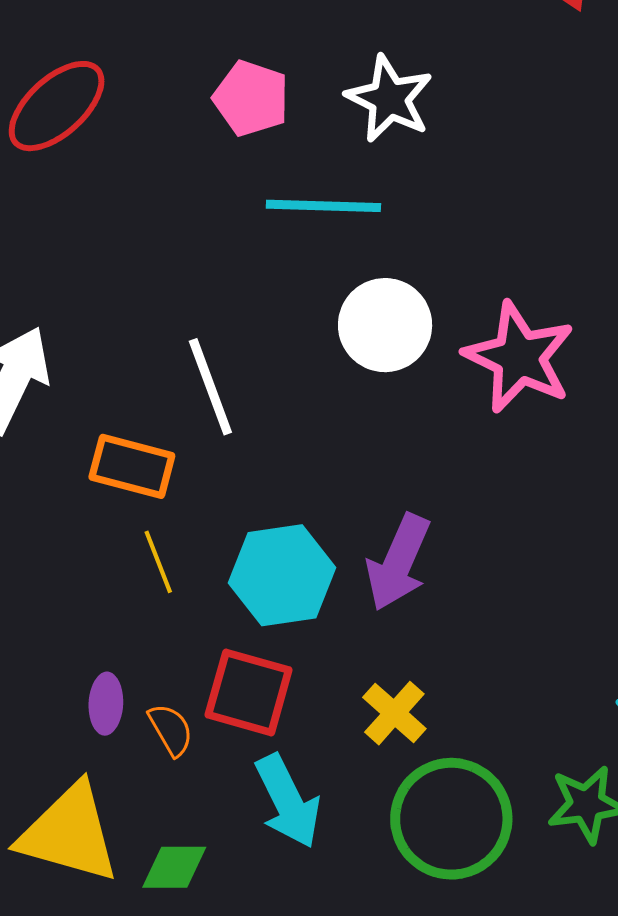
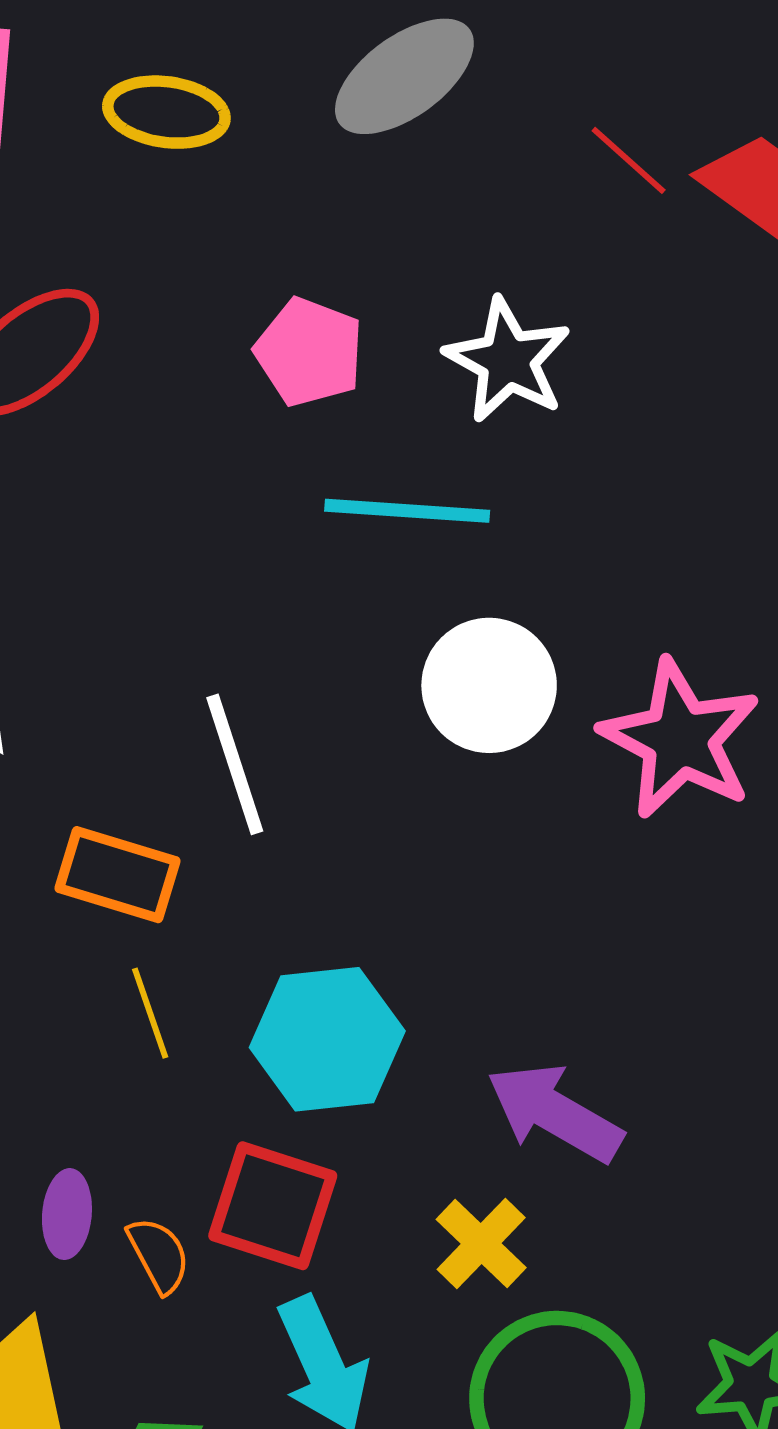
purple arrow: (398, 562) -> (555, 1113), moved, turned 94

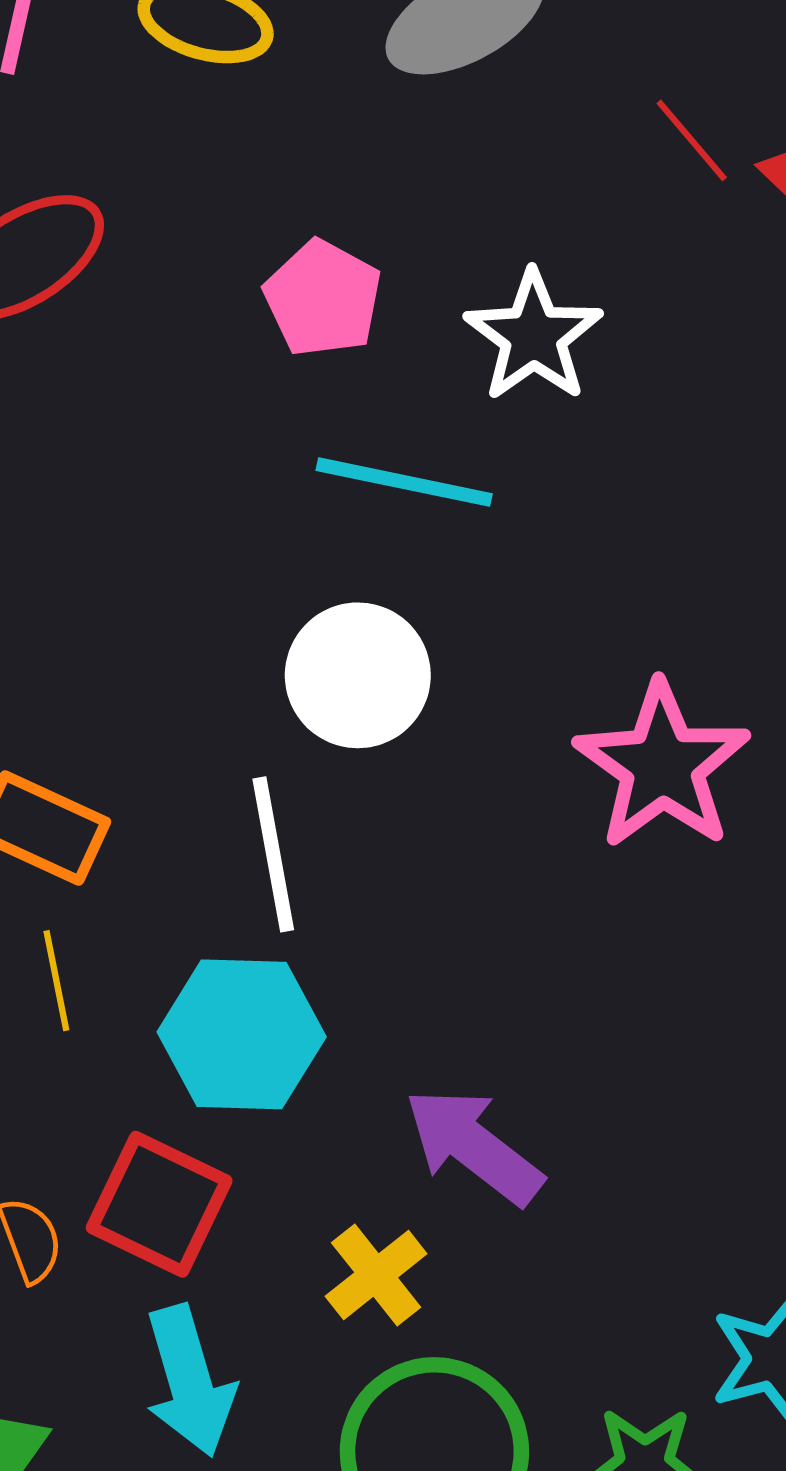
white circle: (489, 685) -> (358, 675), moved
white line: (235, 764) -> (273, 854), moved

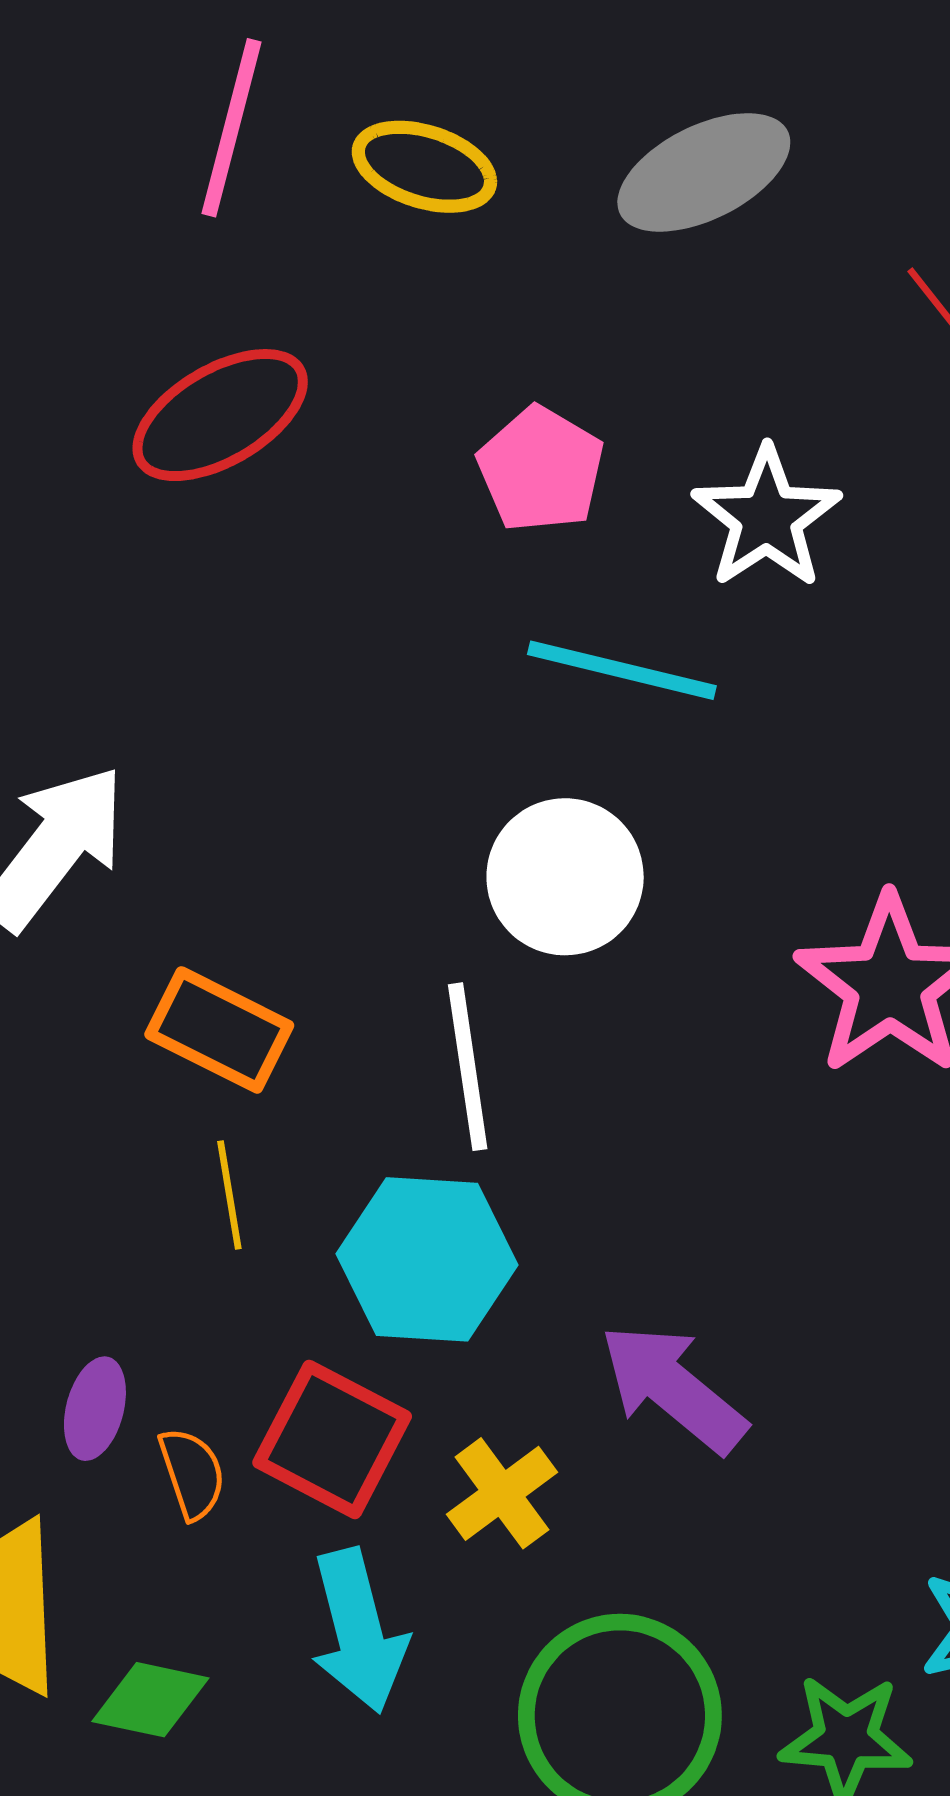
yellow cross: (376, 1275) -> (502, 1493), moved

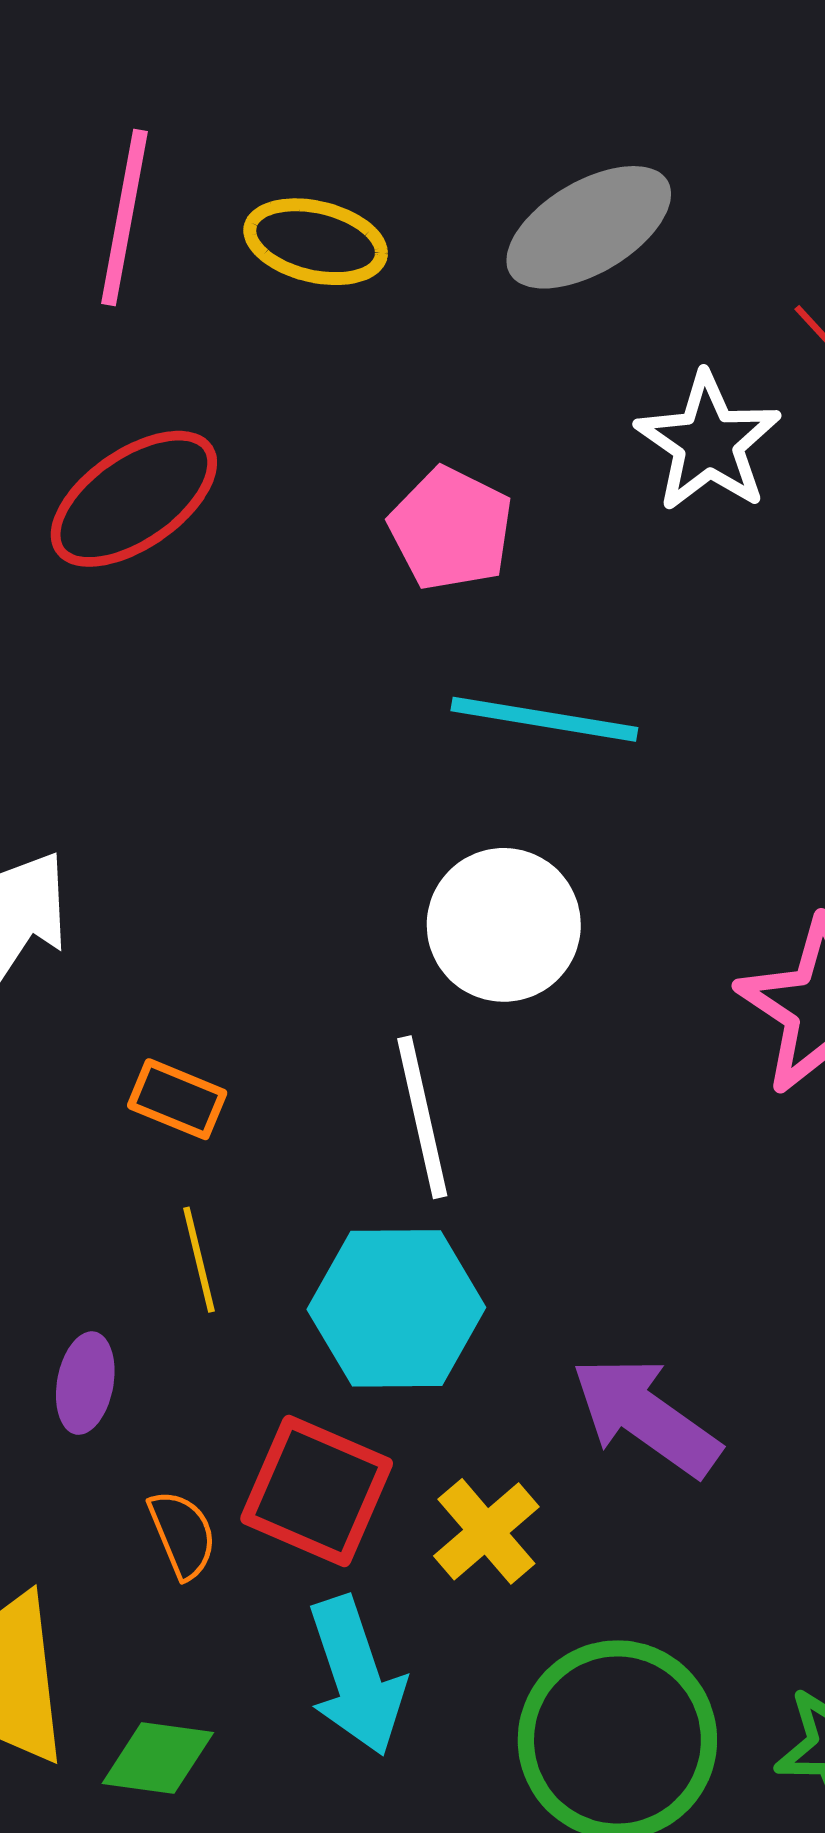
white star: (767, 518) -> (708, 442), moved
orange rectangle: (219, 1030) -> (177, 1099), size x0.7
purple ellipse: (95, 1409) -> (85, 1383), moved

